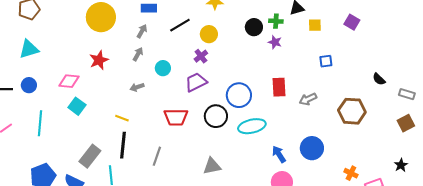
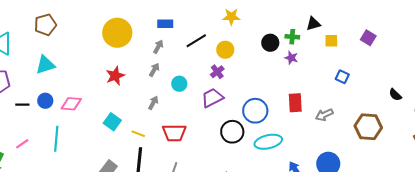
blue square: (326, 61) -> (342, 77), turned 32
pink diamond: (69, 81) -> (71, 104), moved
gray arrow: (137, 87) -> (153, 103), turned 136
cyan square: (77, 106) -> (112, 122), moved
red trapezoid: (176, 117) -> (174, 133), moved

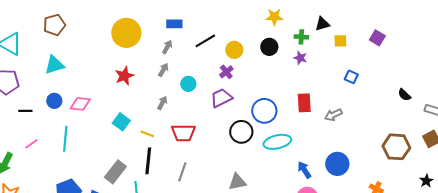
yellow star: (231, 17) -> (274, 17), moved
black circle: (270, 43) -> (269, 47), moved
black line: (22, 105) -> (25, 111), moved
brown hexagon: (368, 127) -> (396, 147), moved

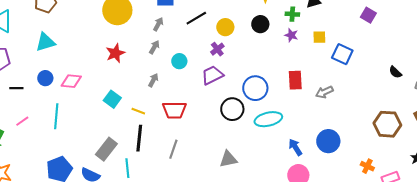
yellow square: (340, 41) -> (319, 37), moved
blue square: (351, 77) -> (342, 54), size x1.5

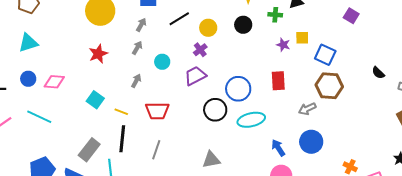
purple star: (291, 35) -> (283, 45), moved
gray arrow: (324, 92) -> (307, 109), moved
cyan line: (56, 116) -> (39, 117), turned -70
brown hexagon: (387, 124) -> (329, 86), moved

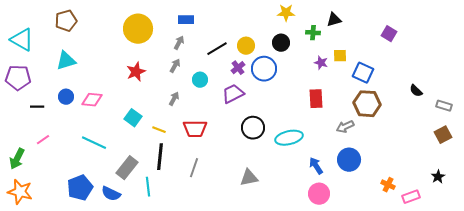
black line: (179, 19) -> (217, 49), moved
blue circle: (238, 89) -> (264, 69), moved
cyan line: (39, 117) -> (94, 143), moved

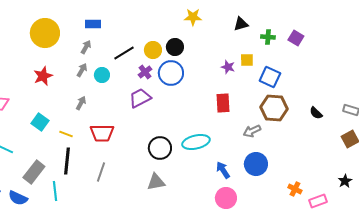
green cross: (313, 33) -> (268, 37), moved
black circle: (281, 43) -> (175, 47), moved
cyan circle: (200, 80) -> (102, 75), moved
black semicircle: (416, 91) -> (316, 113), moved
black circle: (253, 128) -> (160, 148), moved

